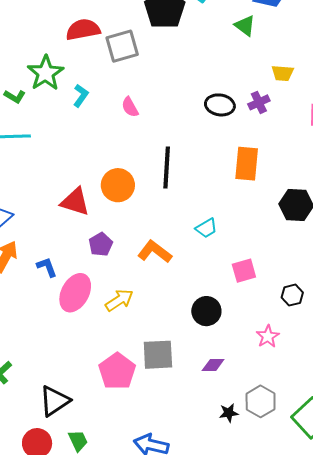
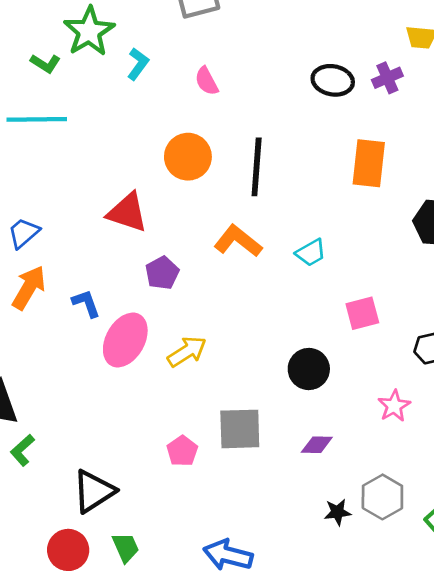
orange circle: (118, 185) -> (188, 157), moved
orange L-shape: (155, 252) -> (238, 241), moved
pink pentagon: (117, 371) -> (182, 451), size x0.6

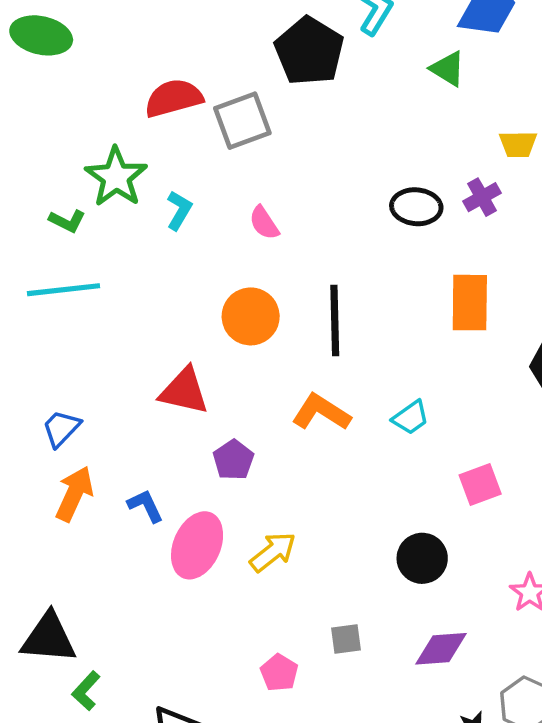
gray square: (240, 429) -> (346, 639), size x0.6
purple diamond: (317, 445) -> (441, 649), size x1.4

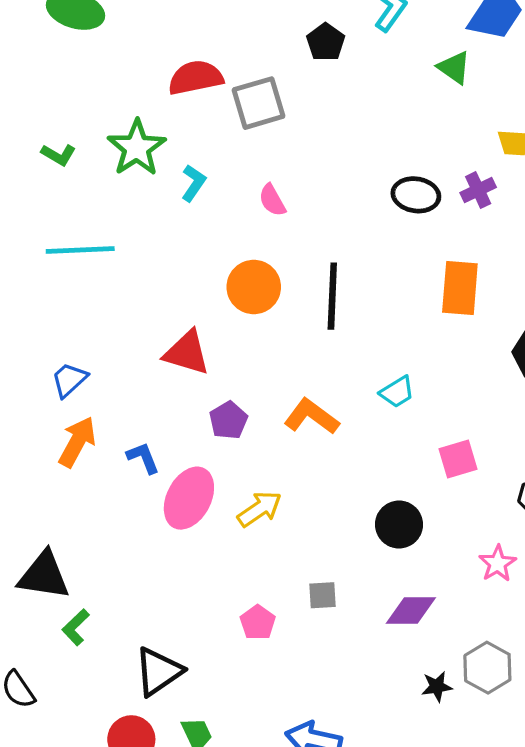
black pentagon: (309, 51) -> (326, 42), size x0.6
green L-shape: (67, 221) -> (59, 155), moved
orange L-shape: (321, 412) -> (311, 417), moved

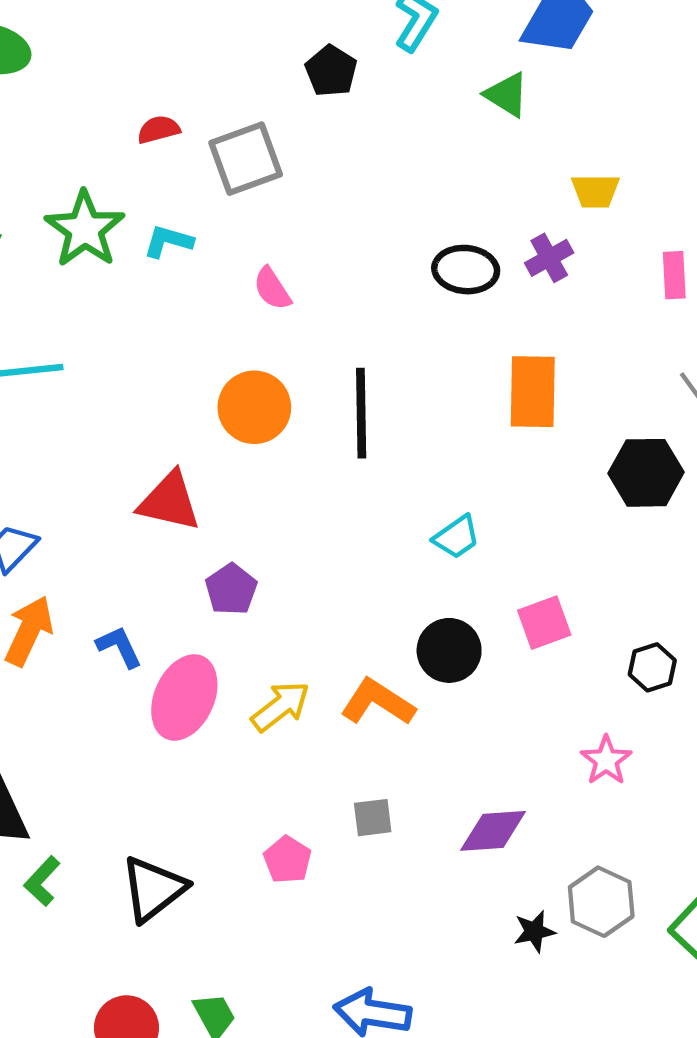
red semicircle: (196, 78) -> (158, 129), size x0.6
cyan L-shape: (193, 183) -> (168, 241), moved, turned -105
orange L-shape: (311, 417) -> (378, 702), moved
black circle: (399, 525) -> (449, 650), moved
black triangle: (158, 671) -> (153, 889), moved

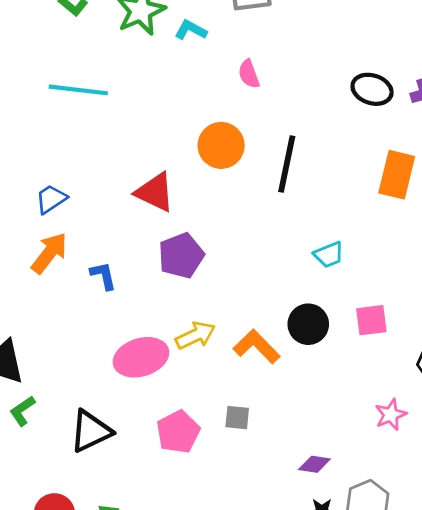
purple pentagon: (231, 589) -> (181, 256), size x1.4
pink ellipse: (184, 697) -> (141, 357), moved, turned 36
purple diamond: (493, 831) -> (314, 464), moved, size x0.7
pink pentagon: (287, 860) -> (178, 432), size x1.4

